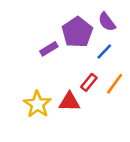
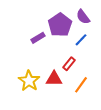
orange line: (115, 84) -> (81, 85), moved

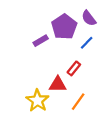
yellow star: (29, 81) -> (37, 101), moved
orange line: (81, 85) -> (78, 102), moved

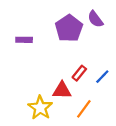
purple rectangle: (41, 41) -> (24, 40), moved, turned 32
blue line: (87, 43) -> (102, 77), moved

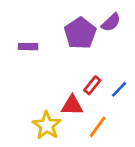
purple semicircle: (95, 19) -> (111, 22), turned -96

